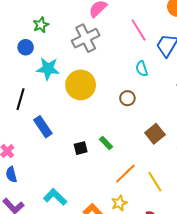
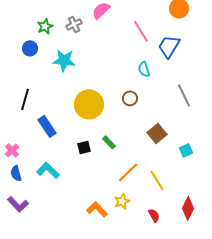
gray cross: (86, 38) -> (74, 24), moved, size x0.6
cyan star: (48, 69) -> (64, 60), moved
yellow circle: (81, 85) -> (89, 104), moved
cyan L-shape: (55, 197) -> (48, 170), moved

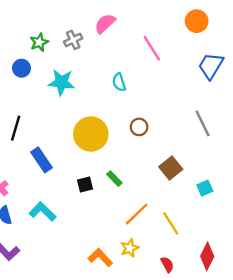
blue trapezoid: (169, 46) -> (211, 66), moved
cyan semicircle: (144, 69) -> (119, 82), moved

